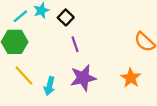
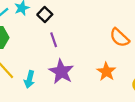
purple star: (83, 78) -> (61, 72), turned -30

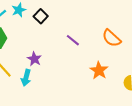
purple line: (54, 40) -> (73, 40), moved, turned -32
purple star: (61, 72) -> (34, 59), moved, size x0.6

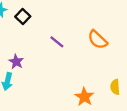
orange star: (99, 70) -> (84, 97), moved

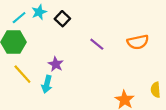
orange semicircle: (98, 40) -> (138, 42), turned -55

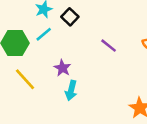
cyan line: (19, 18) -> (44, 34), moved
cyan arrow: (47, 84) -> (71, 90), moved

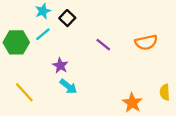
yellow line: (25, 79) -> (24, 92), moved
cyan arrow: (71, 90) -> (68, 86), turned -66

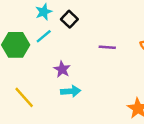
purple line: (103, 45) -> (107, 47), turned -35
cyan arrow: (68, 86) -> (71, 91), turned -42

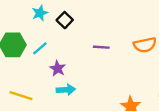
cyan line: (44, 36) -> (40, 48), moved
yellow line: (24, 97) -> (21, 96), turned -30

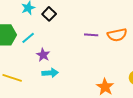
purple line: (101, 47) -> (91, 35), moved

